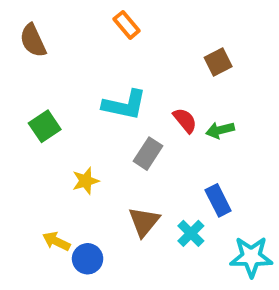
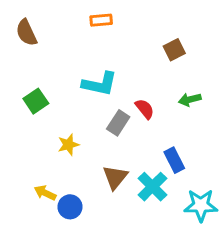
orange rectangle: (127, 25) -> (101, 20), turned -55
red semicircle: (185, 120) -> (145, 109), moved
green arrow: (220, 130) -> (190, 99), moved
cyan cross: (191, 233) -> (152, 187), size x1.4

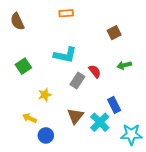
yellow arrow: (45, 193) -> (30, 118), moved

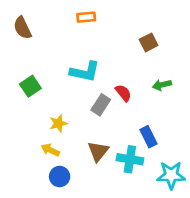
yellow arrow: (30, 118) -> (50, 150), moved
cyan cross: (100, 122) -> (130, 159), turned -36

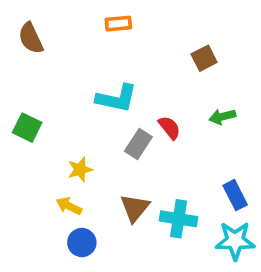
green square: (30, 86) -> (27, 128), moved, turned -30
blue rectangle: (149, 137) -> (235, 195), moved

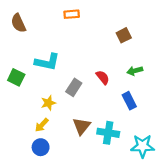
cyan L-shape: (117, 98) -> (47, 62), moved
gray rectangle: (138, 144) -> (74, 87), moved
blue rectangle: (235, 195) -> (129, 101), moved
yellow arrow: (69, 206) -> (42, 125), turned -72
blue circle: (82, 243) -> (41, 147), moved

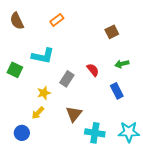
orange rectangle: (72, 14) -> (57, 20), moved, turned -32
cyan cross: (108, 133) -> (95, 133), moved
blue circle: (41, 147) -> (22, 133), moved

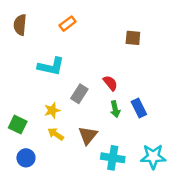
brown semicircle: (17, 21) -> (20, 25), turned 30
brown square: (112, 32) -> (133, 38), turned 32
green arrow: (122, 64) -> (115, 109), moved, turned -88
green square: (15, 70) -> (18, 125), moved
yellow arrow: (38, 113) -> (56, 134), moved, turned 80

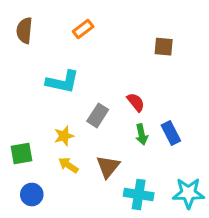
green square: (18, 125) -> (22, 153), turned -36

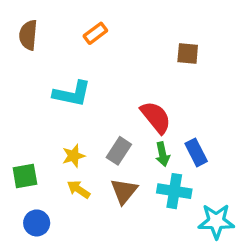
red semicircle: (136, 102) -> (156, 117), size x1.5
gray rectangle: (98, 115) -> (119, 151), moved
cyan cross: (139, 194) -> (174, 191), moved

